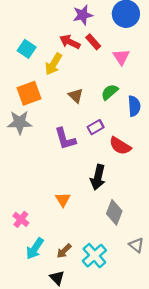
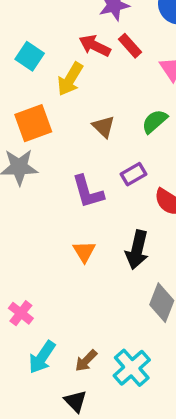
orange triangle: (63, 200) -> (84, 252), moved

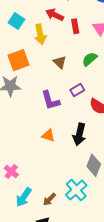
red rectangle: (130, 46) -> (75, 26), moved, turned 32
yellow arrow: (70, 79) -> (40, 34), turned -42
orange triangle: (84, 252) -> (48, 135), turned -40
cyan cross: (132, 368) -> (76, 190), moved

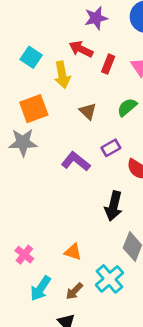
red rectangle: (75, 26) -> (108, 64), turned 32
purple L-shape: (50, 100) -> (76, 161), turned 145
orange triangle: (48, 135) -> (73, 252), moved

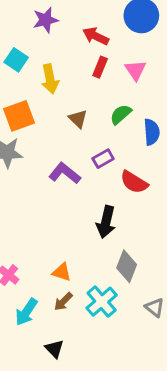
purple star: (96, 18) -> (46, 20), moved
red arrow: (81, 49) -> (96, 36), moved
brown arrow: (74, 291) -> (63, 302), moved

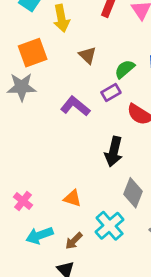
green semicircle: (121, 114) -> (125, 69), moved
brown arrow: (63, 302) -> (74, 241), moved
cyan arrow: (26, 312) -> (39, 235), turned 36

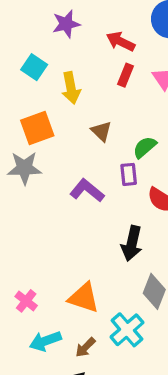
purple rectangle: (111, 92) -> (129, 174), turned -66
orange triangle: (72, 198) -> (84, 298), size x1.5

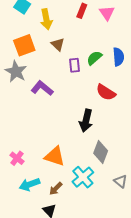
brown triangle: (101, 131) -> (58, 44), moved
gray star: (25, 168) -> (16, 71), turned 30
purple rectangle: (129, 174) -> (75, 65), moved
purple L-shape: (87, 190) -> (42, 88), moved

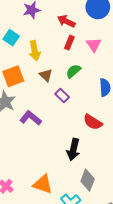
green semicircle: (94, 58) -> (73, 71), moved
purple rectangle: (75, 65) -> (62, 96), turned -40

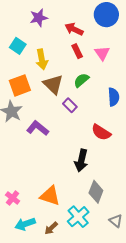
red rectangle: (69, 43) -> (77, 51), turned -48
brown triangle: (46, 75) -> (53, 84), size x1.5

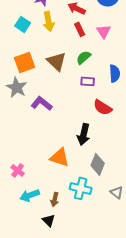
yellow arrow: (42, 59) -> (49, 21), moved
purple rectangle: (70, 105) -> (88, 81), moved, turned -40
orange triangle: (50, 196) -> (60, 157), moved
cyan cross: (78, 217) -> (81, 188), turned -35
brown arrow: (51, 228) -> (55, 199), turned -32

